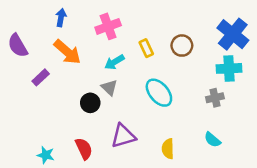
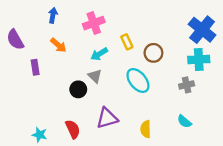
brown circle: (182, 46) -> (153, 53), moved
orange arrow: (67, 52) -> (58, 45), size x0.7
purple rectangle: (41, 77) -> (35, 67), turned -56

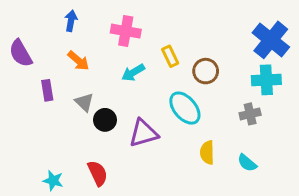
pink cross: (94, 23) -> (126, 31), turned 30
gray triangle: (95, 76) -> (84, 102), moved
purple triangle: (107, 118) -> (143, 133), moved
yellow semicircle: (146, 129) -> (207, 152), moved

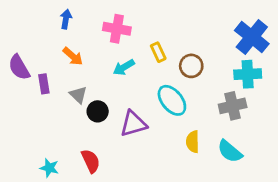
purple semicircle: (21, 53) -> (19, 67), moved
gray cross: (250, 114) -> (233, 106), size x1.4
cyan semicircle: (247, 163) -> (230, 151), size x1.4

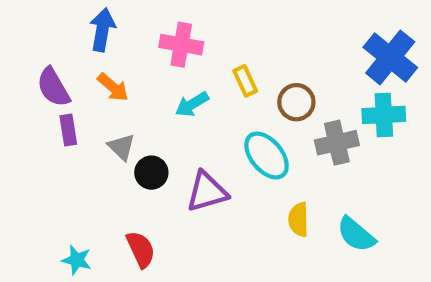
blue arrow: (66, 19) -> (102, 30), size x1.4
purple semicircle: (19, 67) -> (53, 87), moved
gray cross: (233, 106) -> (337, 143), moved

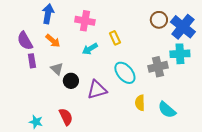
brown circle: (296, 102) -> (159, 20), moved

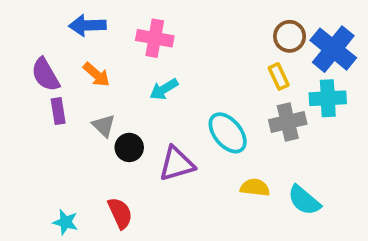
blue arrow: (48, 14) -> (87, 25), turned -102
yellow rectangle: (115, 38) -> (279, 76), moved
yellow semicircle: (140, 103) -> (255, 188), turned 98

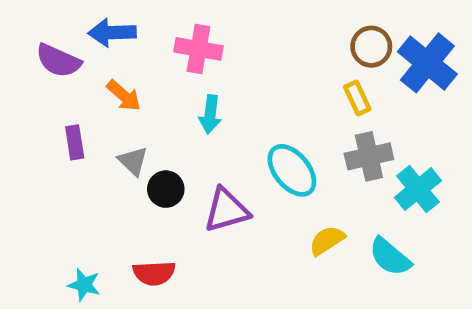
purple semicircle: (45, 75) -> (58, 61), moved, turned -36
cyan arrow: (164, 89) -> (210, 114), turned -52
cyan cross: (328, 98) -> (418, 189), moved, turned -36
yellow semicircle: (255, 188) -> (327, 240), turned -40
red semicircle: (120, 213) -> (154, 273), turned 112

